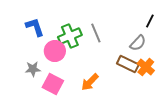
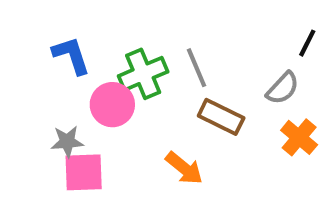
brown rectangle: (128, 64) -> (221, 117), moved
orange arrow: (90, 82) -> (184, 168), turned -96
pink square: (53, 84) -> (84, 172), moved, turned -30

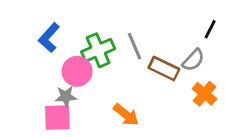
blue L-shape: (71, 55) -> (49, 38), turned -120
brown rectangle: (221, 117) -> (164, 68), moved
gray star: (67, 142) -> (66, 97), moved

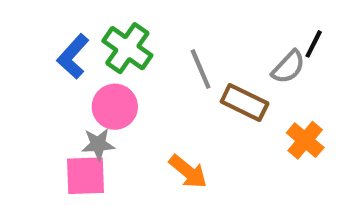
green cross: (98, 50) -> (127, 48), moved, turned -32
gray semicircle: (193, 60) -> (288, 67), moved

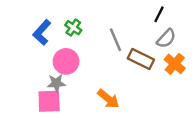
black line: (314, 44) -> (159, 14), moved
green cross: (127, 48) -> (73, 28), size x0.6
orange cross: (305, 140) -> (175, 64), moved

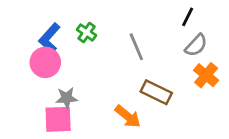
brown rectangle: (141, 59) -> (156, 92), moved
pink circle: (66, 61) -> (45, 62), moved

